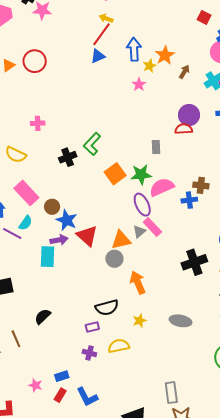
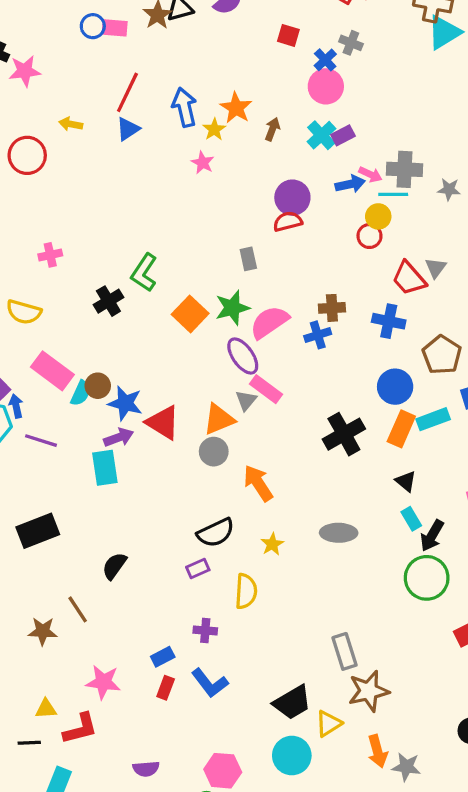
yellow arrow: (106, 18) -> (71, 124), moved
cyan semicircle: (26, 223) -> (81, 393), moved
yellow semicircle: (119, 346) -> (246, 591), turned 115
purple cross: (89, 353) -> (205, 630), moved
pink star: (35, 385) -> (103, 682), moved, size x1.5

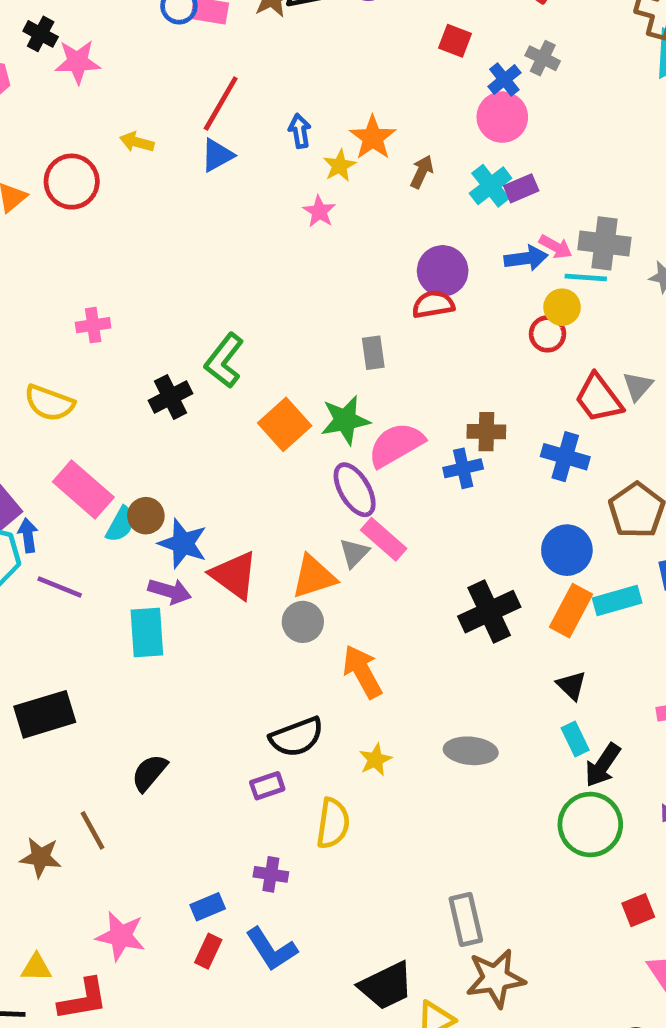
blue arrow: (184, 107) -> (300, 131), size x0.6
purple arrow: (119, 437) -> (170, 591), turned 32

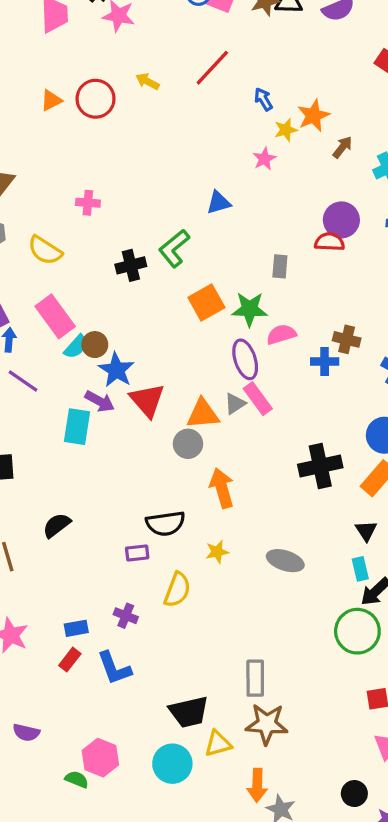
blue arrow: (300, 131) -> (263, 99), turned -35
blue triangle: (217, 155) -> (219, 203), moved
pink semicircle: (396, 445) -> (281, 334), size x0.7

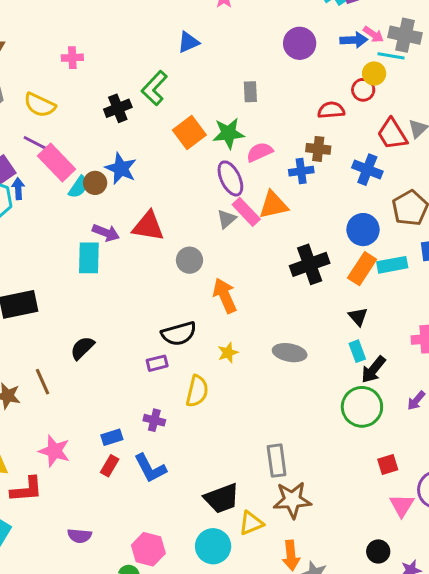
red semicircle: (330, 242) -> (331, 110), moved
blue star: (116, 370) -> (121, 168), moved
purple line: (23, 381) -> (37, 144), moved
red triangle: (147, 400) -> (148, 226), turned -32
orange triangle: (203, 414) -> (273, 205), moved

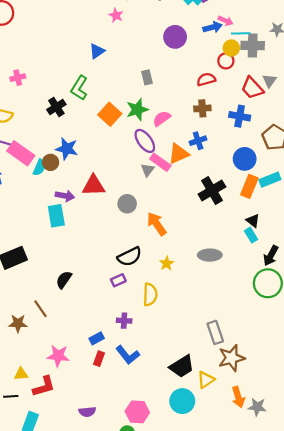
gray cross: (405, 35) -> (253, 45), moved
blue cross: (301, 171) -> (198, 141), moved
cyan rectangle: (357, 351) -> (251, 235), moved

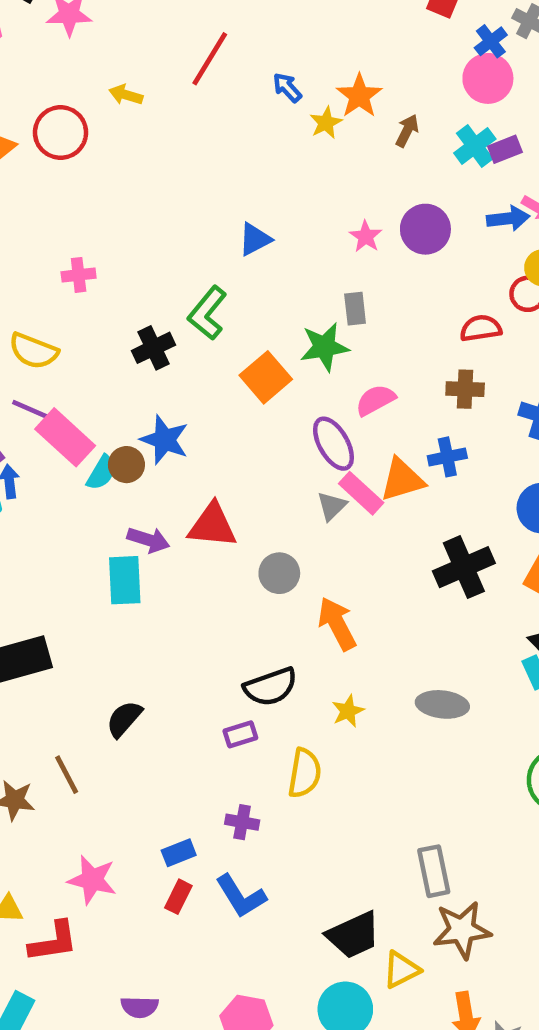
pink star: (116, 15) -> (366, 236), moved
green star: (137, 110) -> (324, 347), moved

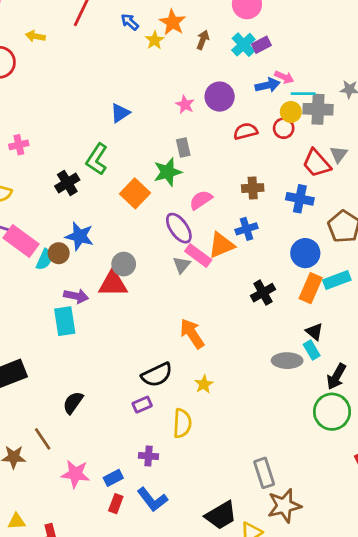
red semicircle: (481, 328) -> (246, 131), moved
black cross: (464, 567) -> (263, 293), size x0.7
gray circle: (279, 573) -> (124, 264), moved
gray ellipse: (442, 704) -> (287, 361), moved
pink star: (92, 880) -> (75, 474), moved

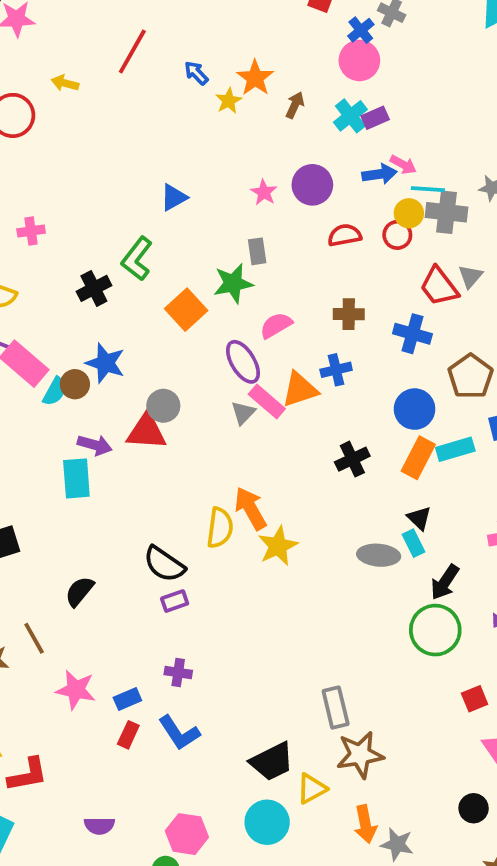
black semicircle: (157, 375) -> (164, 564), moved, turned 56
yellow star: (204, 384) -> (278, 546), moved, size x1.5
yellow semicircle: (182, 423) -> (220, 528), moved

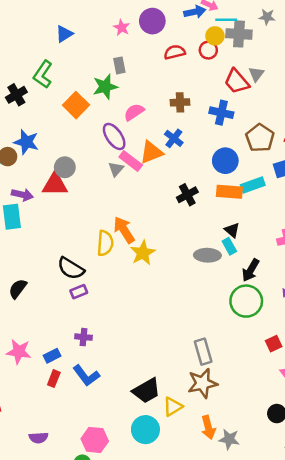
blue cross: (336, 370) -> (174, 138), turned -36
orange rectangle: (418, 458) -> (229, 192), turned 70
gray rectangle: (336, 708) -> (203, 352), moved

